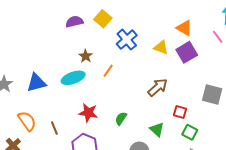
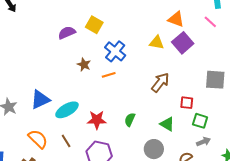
blue cross: (127, 40) -> (115, 51), moved
orange line: (108, 71) -> (109, 75), turned 48
cyan ellipse: (73, 78) -> (67, 110), moved

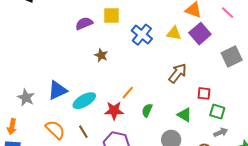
yellow square: (94, 25) -> (112, 16), turned -30
blue cross: (115, 51) -> (142, 35), moved
orange line: (109, 75) -> (128, 93), moved, turned -32
gray square: (215, 80) -> (232, 56), moved, turned -30

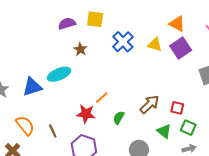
brown star: (101, 55) -> (80, 49), moved
brown arrow: (178, 73) -> (149, 104), moved
cyan ellipse: (84, 101) -> (59, 74), moved
green triangle: (184, 115) -> (164, 131), moved

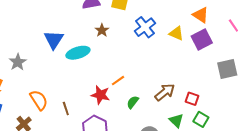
blue triangle: (32, 87) -> (54, 40), moved, turned -45

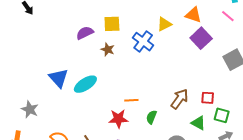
brown star: (102, 30) -> (108, 49), moved
yellow triangle: (176, 33) -> (164, 24), moved, turned -35
orange line: (118, 81) -> (131, 100), turned 48

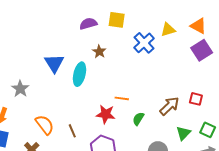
brown star: (108, 49) -> (99, 52), moved
cyan ellipse: (85, 84) -> (79, 74), turned -55
red square: (208, 98) -> (196, 99), moved
green triangle: (198, 123) -> (183, 133), turned 35

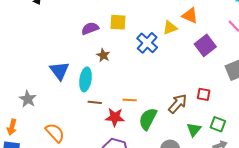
orange triangle: (198, 26) -> (190, 16), moved
green semicircle: (138, 119) -> (148, 119), size x1.6
brown line: (72, 131) -> (95, 102), moved, turned -56

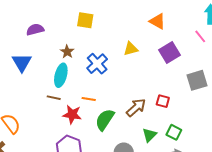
purple semicircle: (90, 28) -> (35, 30), moved
yellow triangle: (170, 28) -> (131, 49), moved
blue cross: (147, 43) -> (97, 64), moved
cyan ellipse: (85, 79) -> (61, 75), moved

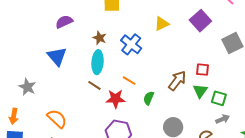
brown line: (54, 98) -> (94, 85), turned 32
orange line: (89, 99) -> (129, 81), turned 32
green semicircle: (105, 120) -> (149, 98), size x0.6
green triangle: (150, 135) -> (200, 91), moved

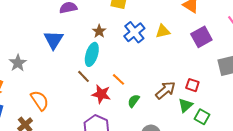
blue cross: (131, 44) -> (134, 32), moved

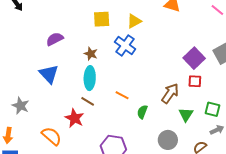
yellow triangle: (163, 31) -> (134, 21), moved
purple square: (201, 37) -> (194, 58), moved
red star: (101, 94) -> (74, 118), moved, turned 30
green triangle: (185, 105) -> (186, 115), moved

